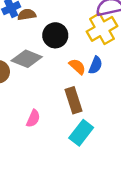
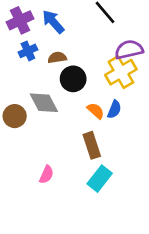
brown semicircle: (27, 15) -> (57, 58), moved
gray diamond: (27, 59) -> (44, 103), turned 40
pink semicircle: (33, 118) -> (47, 175), moved

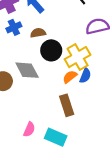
yellow cross: (121, 72) -> (78, 57), moved
orange semicircle: (96, 111) -> (70, 77), turned -80
cyan rectangle: (100, 179) -> (56, 137), moved, turned 75

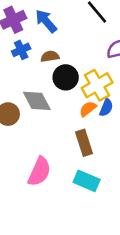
pink semicircle: (29, 129) -> (39, 172), size x1.6
cyan rectangle: (56, 137) -> (87, 181), moved

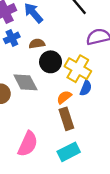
yellow cross: (97, 85) -> (78, 69), turned -30
orange semicircle: (88, 109) -> (64, 97), moved
cyan rectangle: (87, 181) -> (69, 152), turned -50

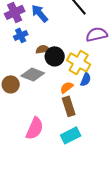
brown semicircle: (37, 44) -> (43, 49), moved
gray diamond: (25, 82) -> (33, 74), turned -40

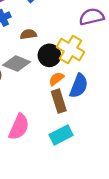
black circle: (55, 56) -> (49, 55), moved
blue semicircle: (86, 79) -> (79, 86), moved, size x1.5

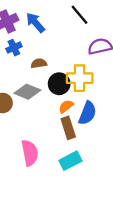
yellow cross: (70, 50) -> (80, 78), turned -30
pink semicircle: (19, 127) -> (30, 153), turned -35

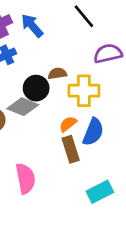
brown semicircle: (39, 63) -> (57, 73), moved
black circle: (59, 84) -> (36, 88), moved
cyan rectangle: (70, 161) -> (100, 192), moved

